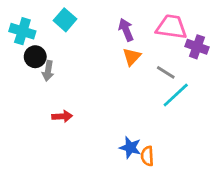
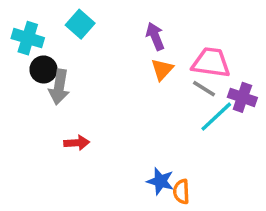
pink trapezoid: (171, 27) -> (211, 63), moved
purple cross: (197, 47) -> (242, 97), moved
gray arrow: (48, 71) -> (59, 87), size x1.4

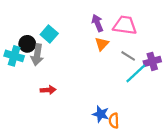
cyan square: (80, 24) -> (49, 34), moved
cyan cross: (28, 38) -> (14, 56), moved
pink trapezoid: (211, 63) -> (125, 25), moved
purple cross: (242, 97) -> (152, 61), turned -35

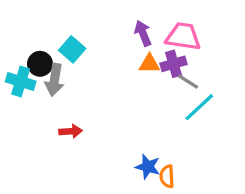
orange triangle: (102, 44) -> (149, 64), turned 48
purple cross: (152, 61) -> (173, 64), moved

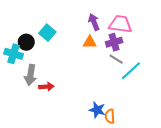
orange triangle: (149, 64) -> (90, 42), moved
gray arrow: (54, 80) -> (30, 75), moved
gray line: (188, 81) -> (116, 59), moved

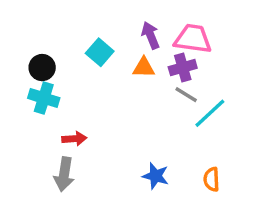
cyan square: (47, 33) -> (100, 52), moved
cyan cross: (14, 54) -> (44, 98), moved
gray arrow: (30, 75) -> (64, 174), moved
orange semicircle: (110, 116) -> (212, 179), moved

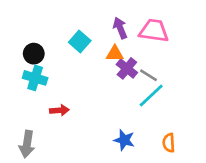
purple cross: (183, 68) -> (127, 68), moved, turned -35
cyan line: (210, 113) -> (151, 95), moved
gray arrow: (64, 174) -> (27, 144), moved

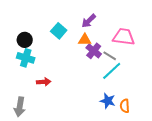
purple arrow: (120, 28) -> (89, 21), turned -112
pink trapezoid: (154, 31) -> (124, 37), moved
blue star: (124, 140) -> (108, 101), moved

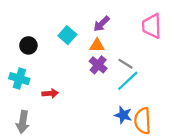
pink trapezoid: (124, 37) -> (152, 26), moved, turned -100
purple cross: (94, 51) -> (98, 65), moved
cyan cross: (26, 58) -> (19, 79), moved
orange semicircle: (125, 106) -> (143, 121), size x1.6

